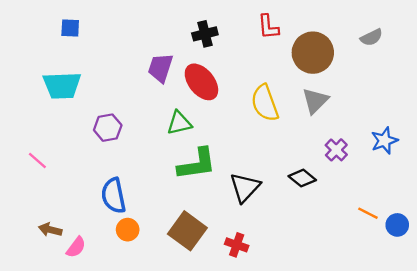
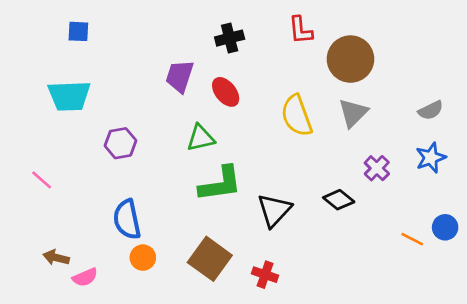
gray semicircle: (371, 37) -> (431, 110), moved
red ellipse: (201, 82) -> (226, 92), size x0.7
blue circle: (397, 225) -> (445, 227), moved
pink semicircle: (76, 247) -> (85, 277), turned 30

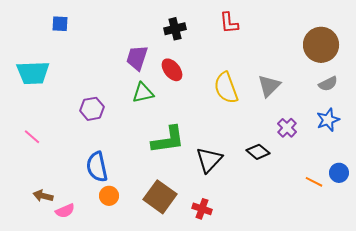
brown circle: (350, 59) -> (321, 45), moved
cyan trapezoid: (69, 96) -> (33, 73), moved
green triangle: (201, 138) -> (143, 93), moved

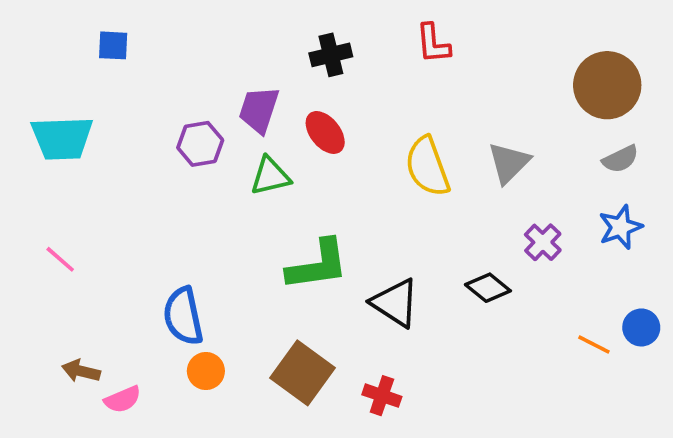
purple hexagon: (92, 109) -> (200, 144), moved
black triangle: (209, 160) -> (395, 303), turned -40

